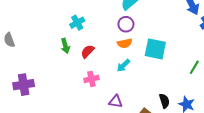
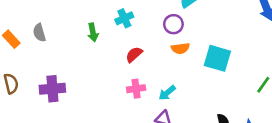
purple circle: (126, 24) -> (173, 24), moved
green arrow: (65, 46) -> (93, 32), moved
cyan arrow: (123, 66) -> (167, 93), moved

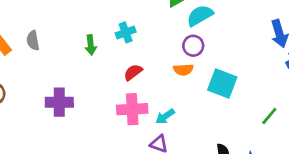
purple circle: (173, 24) -> (193, 46), moved
purple cross: (52, 89) -> (59, 102), moved
pink cross: (136, 89) -> (132, 109), size x1.5

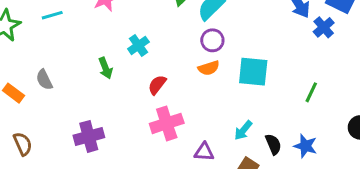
cyan arrow: (165, 116) -> (243, 130), moved

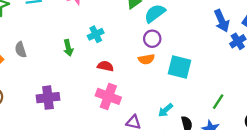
red semicircle: (157, 85) -> (105, 66), turned 56
green line: (311, 92) -> (218, 102), moved
pink cross: (167, 123) -> (108, 96), turned 30

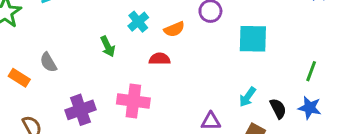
orange semicircle: (146, 59) -> (174, 29), moved
pink cross: (108, 96) -> (133, 101), moved
purple cross: (48, 98) -> (81, 110), moved

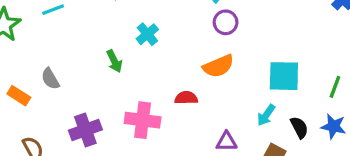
orange semicircle: (174, 29) -> (218, 66), moved, size x1.4
cyan square: (253, 39) -> (284, 76), moved
red semicircle: (160, 59) -> (186, 98), moved

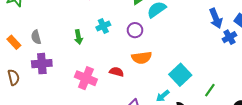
purple circle: (226, 22) -> (135, 30), moved
cyan square: (284, 76) -> (180, 75), turned 30
purple cross: (85, 130) -> (42, 64), moved

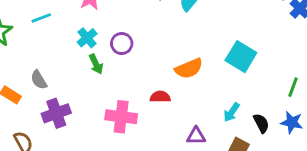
cyan cross: (103, 26) -> (87, 38), moved
purple circle: (135, 30) -> (122, 44), moved
cyan square: (180, 75) -> (241, 57), moved

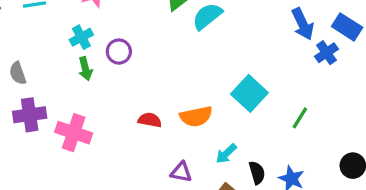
orange semicircle: (189, 68) -> (196, 116), moved
green line: (293, 87) -> (300, 118), moved
pink cross: (121, 117) -> (74, 133), moved

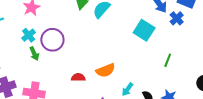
purple circle: (119, 52) -> (52, 40), size x1.5
cyan square: (249, 93) -> (144, 30), moved

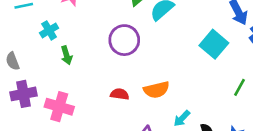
cyan cross: (29, 35) -> (49, 30), moved
purple circle: (52, 40) -> (124, 40), moved

